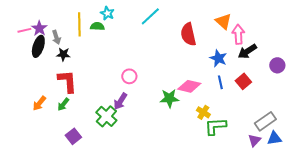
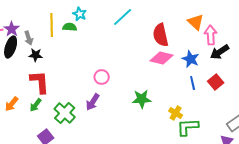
pink diamond: (189, 86) -> (162, 58), moved
green cross: (106, 116) -> (65, 113), moved

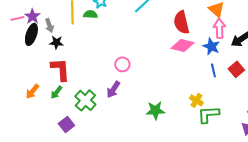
pink arrow: (211, 35) -> (219, 28), moved
green star: (142, 99) -> (155, 110), moved

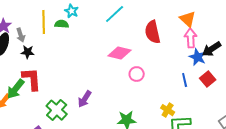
pink diamond: (182, 45) -> (120, 53), moved
blue star: (211, 46) -> (198, 57), moved
pink circle: (122, 64) -> (137, 74), moved
green arrow: (56, 92) -> (16, 89), moved, size x1.5

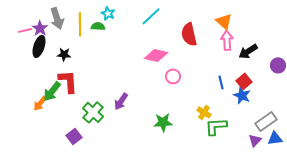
gray arrow: (21, 35) -> (57, 18), moved, size x1.5
blue star: (198, 57) -> (242, 95), moved

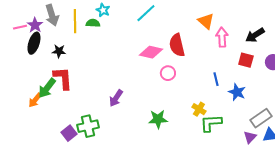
orange triangle: (224, 21) -> (206, 21), moved
red semicircle: (189, 34) -> (177, 45), moved
black arrow: (248, 51) -> (255, 35), moved
red square: (244, 81) -> (246, 60), moved, turned -35
green cross: (93, 112) -> (88, 126), moved, turned 35

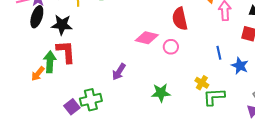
black star: (59, 51) -> (62, 25), size x1.5
pink diamond: (151, 52) -> (147, 38), moved
green arrow: (47, 88) -> (50, 62), turned 145

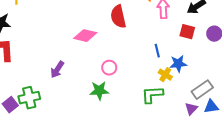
pink circle: (171, 47) -> (109, 68), moved
blue star: (240, 66) -> (178, 64), turned -30
yellow cross: (202, 83) -> (165, 75), moved

